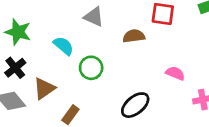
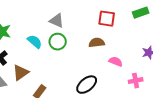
brown semicircle: (134, 36) -> (97, 43), moved
green circle: (91, 68) -> (58, 42), moved

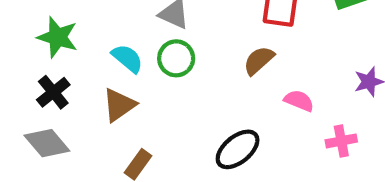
brown semicircle: (97, 43) -> (259, 60), turned -35
brown triangle: (21, 73) -> (119, 105), moved

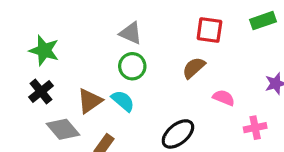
cyan semicircle: (127, 58) -> (123, 101), moved
gray diamond: (47, 143) -> (63, 129), moved

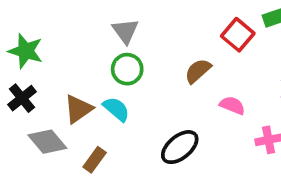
red square: (209, 30) -> (238, 35), moved, turned 32
gray triangle: (131, 33) -> (125, 31), turned 30

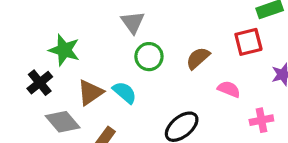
red square: (238, 35) -> (248, 42), moved, turned 36
green star: (26, 51) -> (64, 50), moved
green circle: (127, 69) -> (149, 57), moved

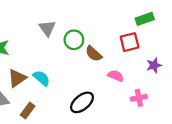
green circle: (149, 57) -> (74, 40), moved
brown semicircle: (198, 58) -> (94, 54), turned -96

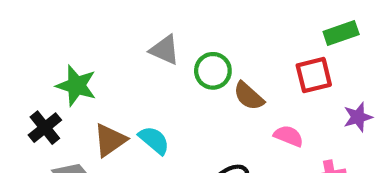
gray triangle: (47, 28) -> (165, 50), turned -30

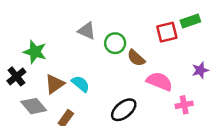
red square: (314, 75) -> (167, 32), moved
pink semicircle: (289, 136) -> (159, 81), size x1.5

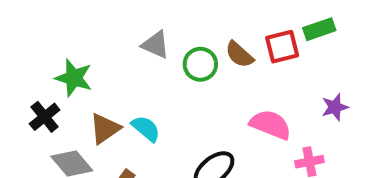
brown semicircle: (136, 58) -> (239, 54), moved

